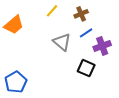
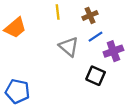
yellow line: (52, 11) -> (58, 12), turned -48
blue pentagon: (16, 82) -> (17, 91), turned -30

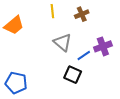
blue line: (96, 37) -> (84, 56), moved
black square: (96, 76) -> (73, 75), moved

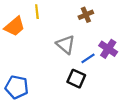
yellow line: (52, 11) -> (37, 12), moved
purple cross: (103, 46) -> (108, 49), turned -36

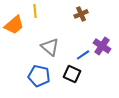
gray triangle: (66, 45) -> (50, 47), moved
blue pentagon: (17, 87) -> (39, 76), moved

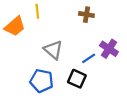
brown cross: (81, 14) -> (86, 15), turned 32

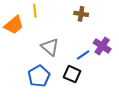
blue pentagon: (42, 81) -> (39, 76), turned 30

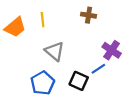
yellow line: (35, 11) -> (43, 20), moved
blue line: (83, 55) -> (98, 69), moved

